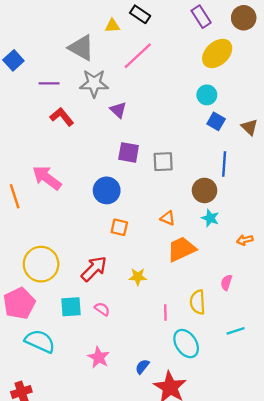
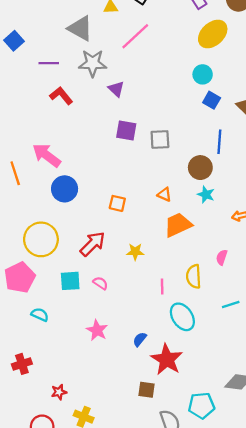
blue circle: (107, 190) -> (65, 189), moved
cyan semicircle: (40, 341) -> (40, 315), size x0.6

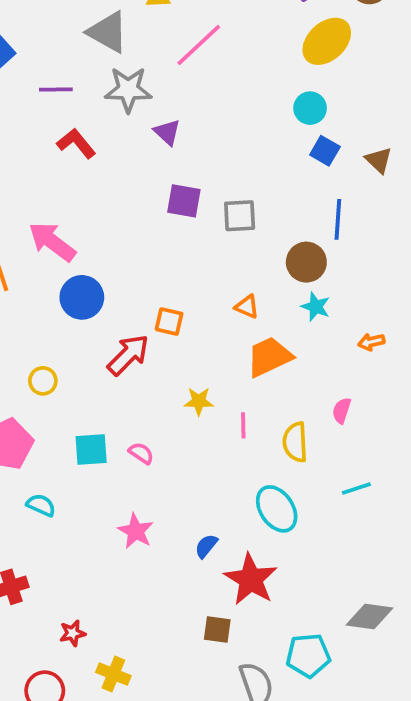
yellow circle: (41, 239) -> (43, 381), size x0.5
red arrow: (93, 244) -> (128, 355), moved
pink line: (162, 287) -> (243, 425), moved

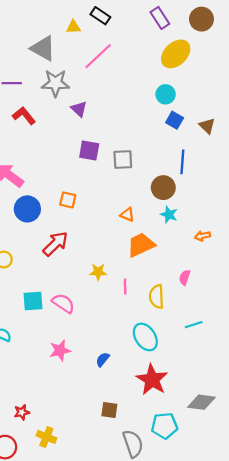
orange square: (169, 321) -> (68, 200), moved
pink semicircle: (141, 453) -> (63, 303), size x1.5
pink star: (136, 531) -> (60, 350), turned 30
red star: (251, 579) -> (152, 380), moved

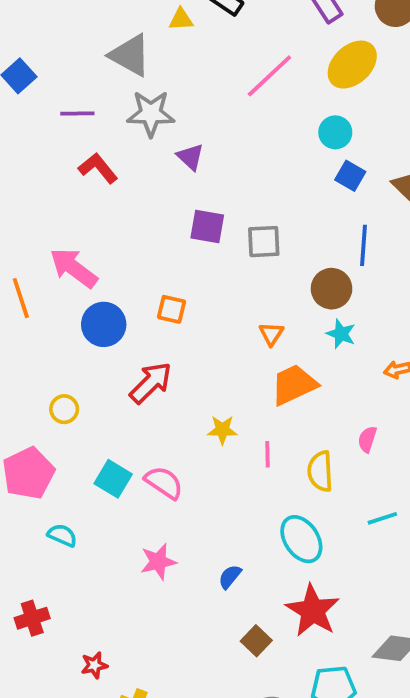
pink line: (98, 56) -> (269, 76), moved
orange triangle: (127, 215) -> (271, 334), turned 40
cyan square: (33, 301) -> (113, 479), turned 35
brown square: (109, 410) -> (256, 641), moved, turned 36

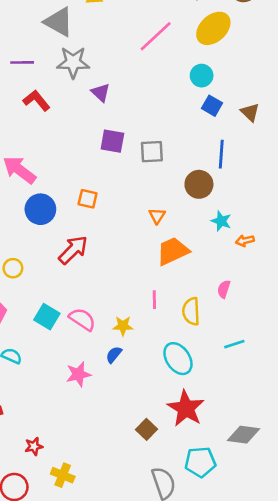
cyan star: (341, 334) -> (221, 221), moved
yellow star: (222, 430) -> (123, 326), moved
blue semicircle: (230, 577) -> (114, 355), moved

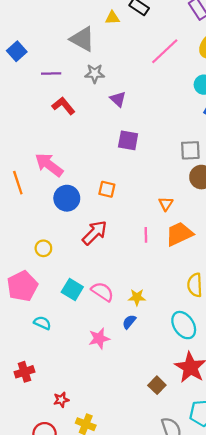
gray star: (73, 62) -> (95, 73), size x0.7
gray square: (152, 152) -> (190, 150), moved
pink line: (154, 300) -> (146, 235), moved

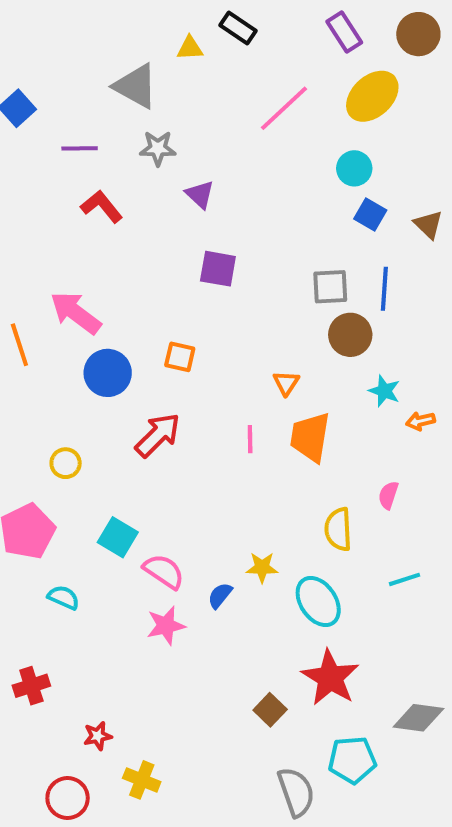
orange trapezoid: (179, 234) -> (310, 437), turned -56
pink semicircle: (102, 292) -> (164, 571), moved
yellow star: (137, 297) -> (262, 567), moved

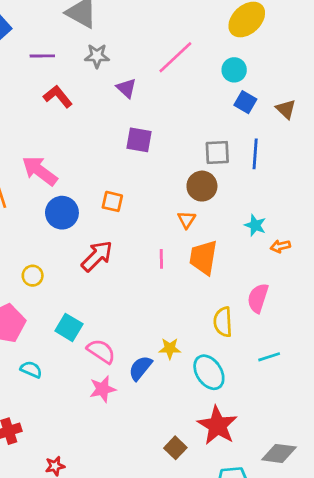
pink line: (284, 108) -> (175, 57), moved
brown circle: (350, 335) -> (202, 186), moved
pink semicircle: (388, 495) -> (258, 298), size x1.5
blue semicircle: (220, 595) -> (140, 368), size x1.4

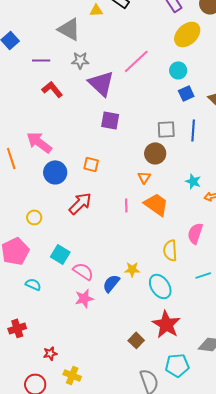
purple triangle: (126, 88) -> (101, 83), size x1.8
blue square: (245, 102) -> (186, 93), turned 35
orange trapezoid: (203, 257) -> (156, 204), turned 116

